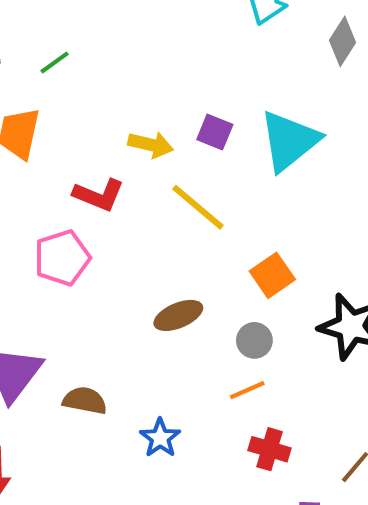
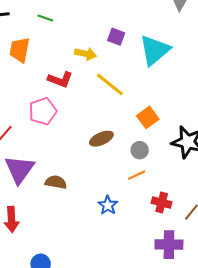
green line: (55, 62) -> (45, 18), moved, turned 56
purple square: (215, 132) -> (116, 37), moved
blue star: (160, 438) -> (108, 205), moved
red cross: (270, 449) -> (162, 203), moved

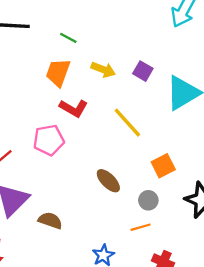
orange trapezoid: (20, 50) -> (58, 72), moved
yellow arrow: (86, 54) -> (103, 70), moved
brown ellipse: (101, 139) -> (108, 181), turned 60

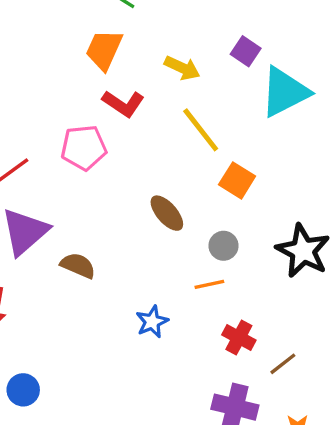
yellow arrow: (103, 70) -> (182, 68), moved
purple square: (143, 71) -> (246, 51), moved
orange square: (163, 166) -> (237, 180), moved, turned -35

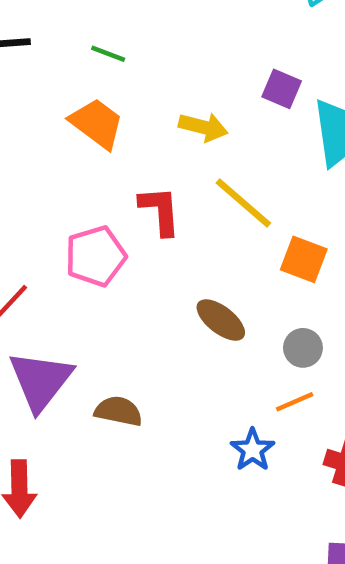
orange trapezoid: (104, 50) -> (97, 123), turned 114
red L-shape: (123, 103) -> (160, 211), moved, turned -117
blue star: (152, 322) -> (253, 450), moved

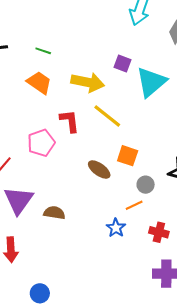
yellow arrow: (203, 127) -> (88, 82), size x1.5
orange square: (304, 259) -> (128, 156), moved
gray circle: (303, 348) -> (146, 185), moved

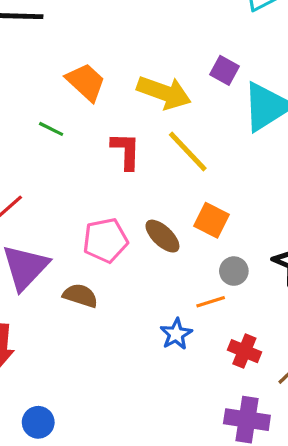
green line: (43, 51) -> (51, 129), moved
pink pentagon: (41, 143) -> (105, 240), moved

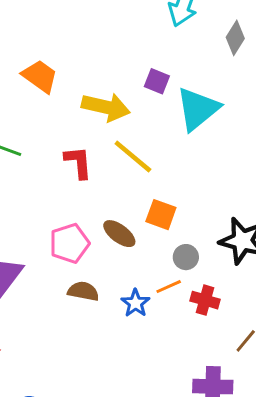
orange trapezoid: (86, 82) -> (40, 76), moved
brown semicircle: (80, 296) -> (83, 291), moved
blue star: (176, 334) -> (135, 303), moved
red cross: (244, 351) -> (205, 300), moved

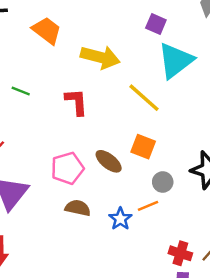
purple square: (157, 81) -> (156, 24), moved
yellow line: (133, 156) -> (144, 98), moved
red cross: (205, 300) -> (180, 253), moved

